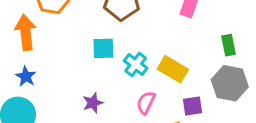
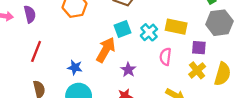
orange arrow: (26, 32) -> (106, 50), moved, turned 55
cyan cross: (136, 64) -> (149, 32), turned 30
purple square: (193, 106) -> (199, 48), turned 32

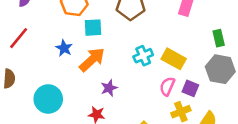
cyan square: (122, 29) -> (93, 28), moved
pink semicircle: (165, 57) -> (167, 86), moved
blue star: (75, 67) -> (64, 48), moved

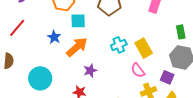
yellow rectangle: (174, 59) -> (144, 48), turned 30
pink semicircle: (167, 86) -> (138, 70), turned -63
purple square: (190, 88) -> (167, 77), moved

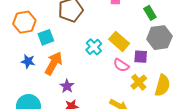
purple star: (90, 71) -> (67, 86), moved
purple square: (167, 77) -> (141, 57), moved

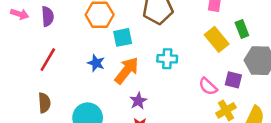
green rectangle: (150, 13) -> (242, 29), moved
yellow rectangle: (119, 41) -> (217, 39), moved
cyan cross: (94, 47) -> (167, 59), moved, turned 35

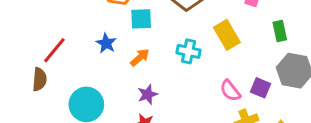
yellow rectangle: (217, 39) -> (227, 35), moved
red line: (48, 60) -> (54, 50), moved
orange arrow: (127, 70) -> (140, 57), size x0.6

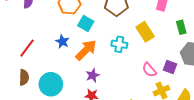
cyan square: (141, 19) -> (86, 24), turned 35
orange arrow: (140, 57) -> (86, 50), size x1.6
brown semicircle: (39, 79) -> (24, 77), moved

